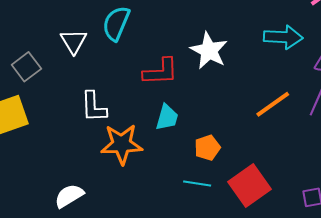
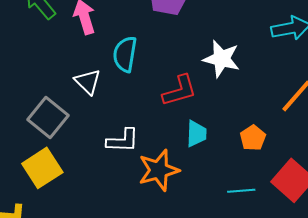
gray square: (26, 67) -> (48, 117), size x1.4
white L-shape: (94, 107) -> (123, 141), turned -72
orange pentagon: (207, 148) -> (253, 138), moved

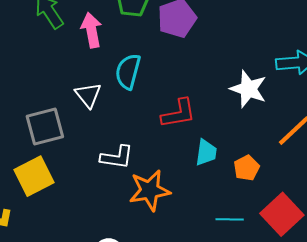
white star: (221, 59) -> (248, 89), moved
gray square: (48, 117) -> (45, 127), turned 30
cyan trapezoid: (196, 134) -> (206, 152), moved

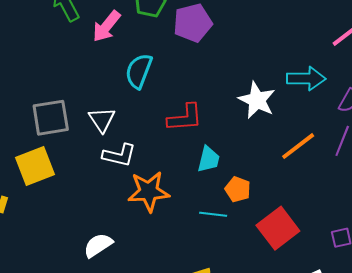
pink arrow: (91, 30) -> (106, 26), turned -136
white triangle: (88, 95) -> (102, 120), moved
orange pentagon: (247, 168) -> (238, 189), moved, turned -30
cyan line: (230, 219) -> (213, 214), moved

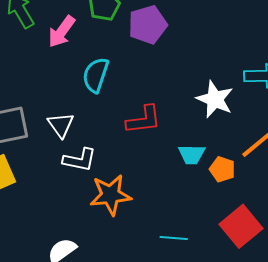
cyan trapezoid: (209, 159) -> (192, 154), moved, turned 80
orange pentagon: (238, 189) -> (222, 169), moved
cyan line: (213, 214) -> (174, 238), moved

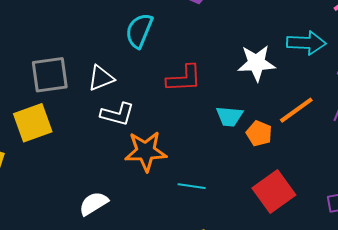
white star: (215, 99) -> (256, 63), turned -30
white triangle: (61, 125) -> (101, 78), turned 40
cyan line: (174, 238) -> (192, 186), moved

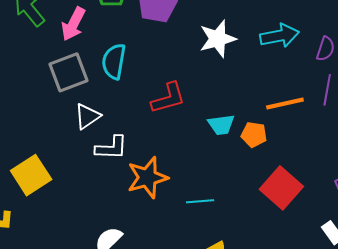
white star: (256, 63) -> (218, 39), moved
gray square: (50, 75) -> (68, 72), moved
orange line: (296, 110) -> (285, 104), turned 36

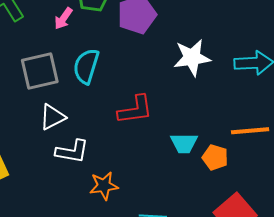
pink arrow: (73, 24) -> (63, 18), moved, size x0.7
orange star: (147, 178) -> (104, 186), size x0.7

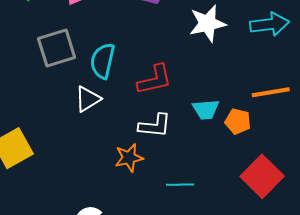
cyan semicircle: (86, 66) -> (103, 61), moved
white triangle: (53, 117) -> (88, 99), moved
white L-shape: (72, 151) -> (155, 126), moved

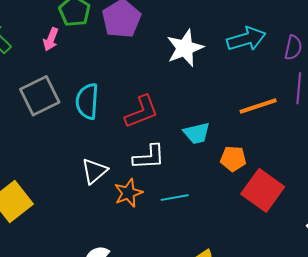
white triangle: (88, 99) -> (94, 171), moved
orange pentagon: (238, 121) -> (233, 159), moved
cyan line: (180, 185) -> (175, 198), moved

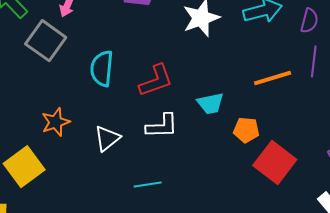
gray square: (40, 96) -> (46, 41), moved, turned -30
orange star: (128, 193) -> (56, 122), moved
cyan line: (175, 198) -> (148, 184), moved

